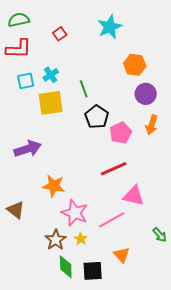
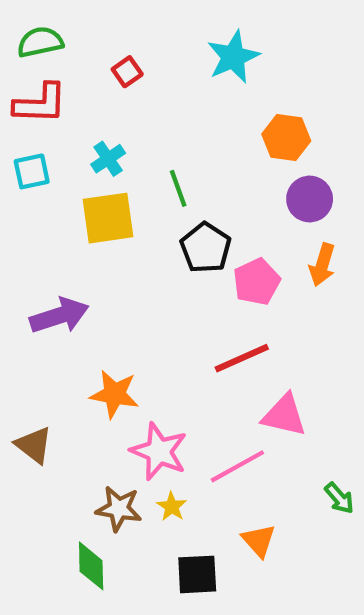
cyan square: (26, 81) -> (32, 171), moved
brown star: (56, 240) -> (119, 509), turned -30
green diamond: (66, 267) -> (91, 566), moved

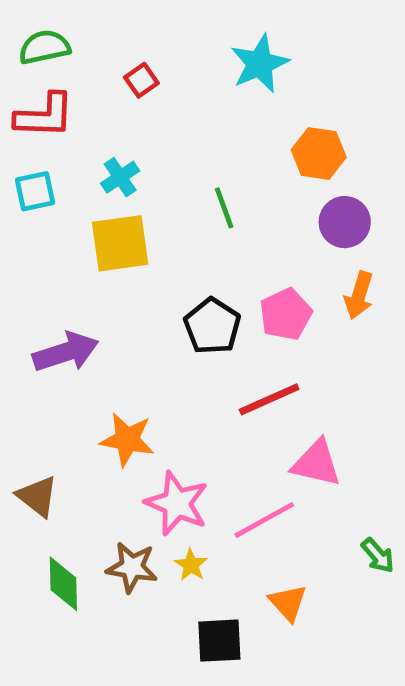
green line: (178, 188) -> (224, 208), moved
black pentagon: (206, 248) -> (212, 326), moved
green diamond: (91, 566) -> (63, 584), moved

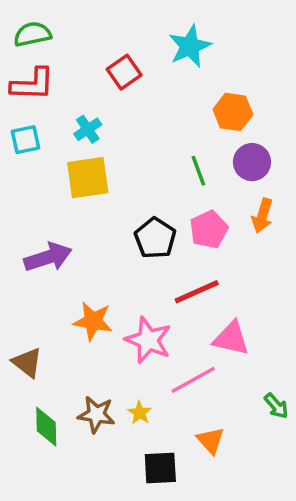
red square: (141, 80) -> (124, 72), moved, size x1.4
green line: (224, 208) -> (198, 171), moved
pink star: (177, 503) -> (148, 340), moved

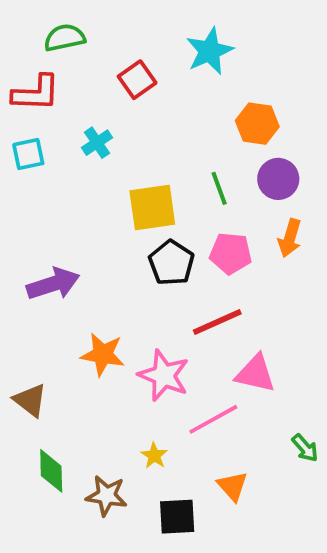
green semicircle: (32, 34) -> (65, 38), moved
yellow square: (88, 178) -> (152, 208), moved
pink pentagon: (209, 229) -> (231, 253), turned 30
brown star: (96, 414) -> (107, 496), moved

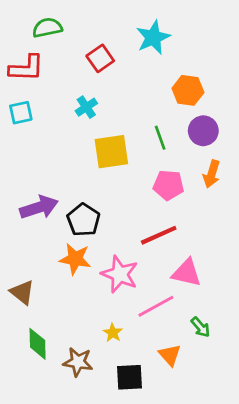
cyan cross: (97, 143) -> (86, 107), moved
black pentagon: (171, 263) -> (83, 220), moved
green arrow: (305, 448) -> (200, 327), moved

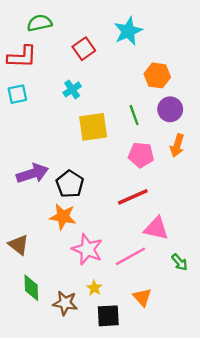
pink star: (120, 274) -> (87, 249), moved
green arrow: (200, 327) -> (180, 262), moved
yellow star: (113, 333) -> (94, 288), moved

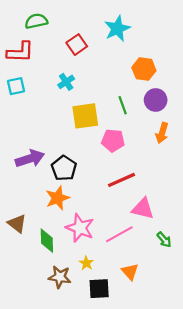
pink pentagon: (141, 155) -> (113, 140), moved
orange star: (63, 217) -> (58, 198), turned -30
green diamond: (31, 288) -> (47, 241), moved

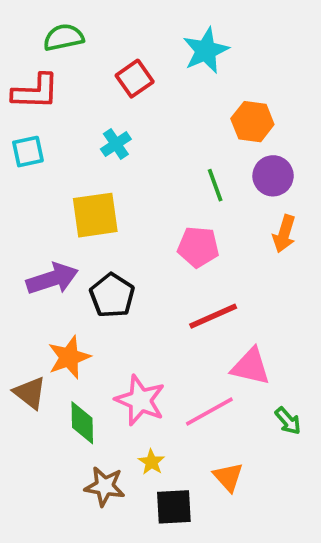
yellow square: (85, 116) -> (95, 215), moved
orange star: (58, 198) -> (69, 357), moved

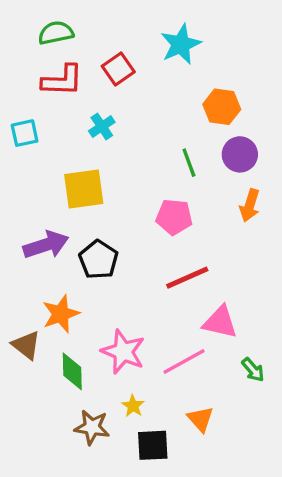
red L-shape: (35, 92) -> (62, 80), moved

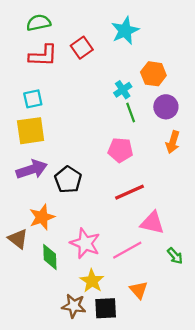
cyan cross: (102, 126) -> (123, 90), moved
cyan square: (25, 133) -> (33, 99), moved
yellow square: (84, 189) -> (31, 131), moved
yellow star: (133, 406) -> (92, 281), size x1.5
brown star: (92, 427) -> (74, 306), moved

